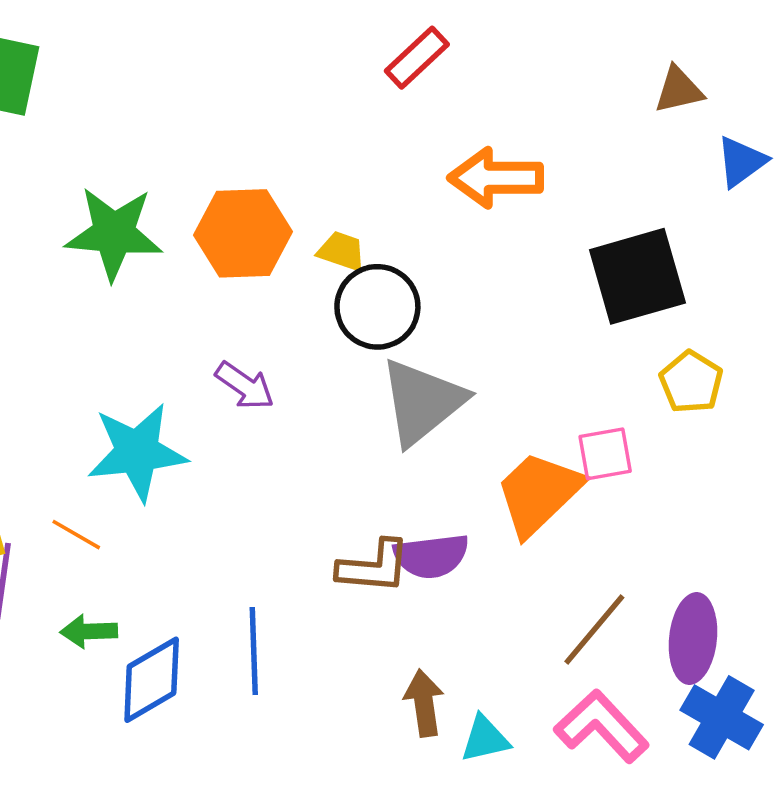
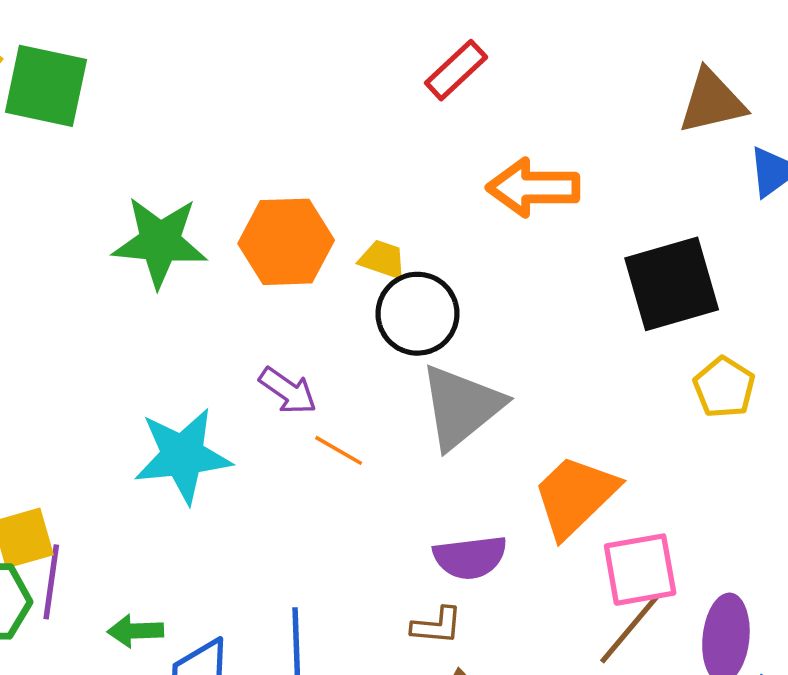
brown triangle: (679, 90) -> (712, 102), size x1.4
pink square: (605, 454) -> (640, 570), moved, size x1.4
orange line: (76, 535) -> (339, 450), moved
brown L-shape: (374, 567) -> (437, 626), moved, size x0.7

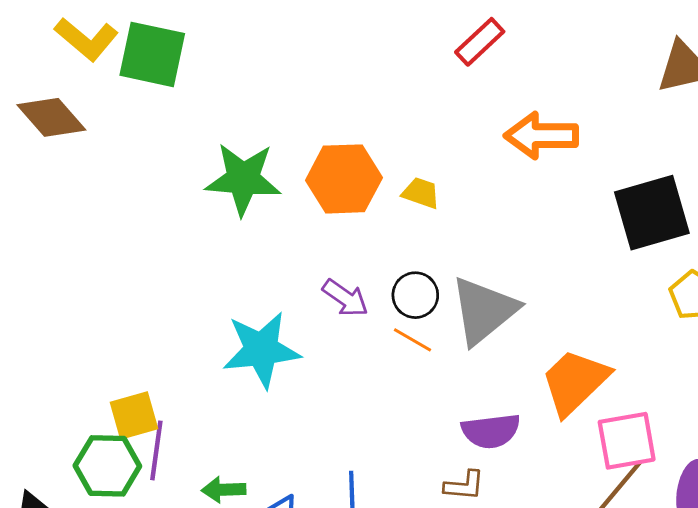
black circle: (418, 314) -> (415, 295), moved, size x0.7
orange line: (339, 450) -> (413, 340), moved

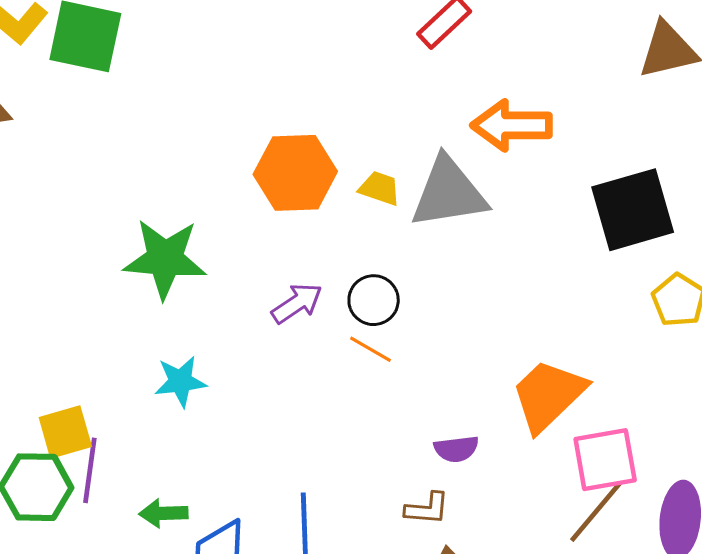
green star: (243, 179) -> (165, 259), moved
purple arrow: (345, 298) -> (297, 303), turned -69
gray triangle: (484, 311) -> (449, 193), moved, turned 30
cyan star: (261, 350) -> (180, 381), moved, size x0.6
purple semicircle: (491, 431) -> (456, 449), size x0.7

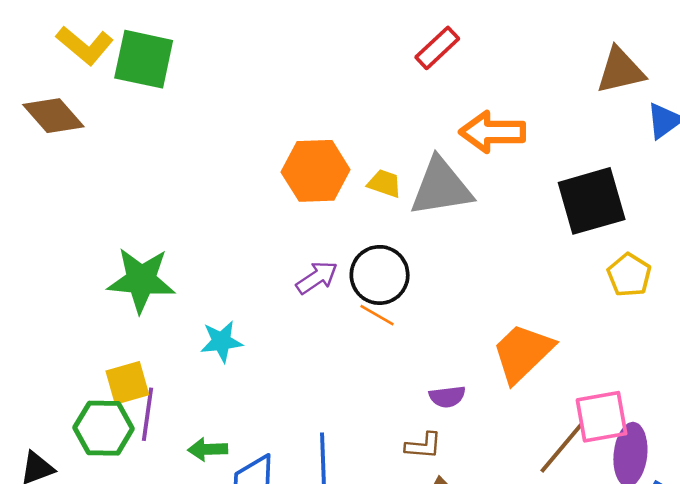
green star: (165, 259) -> (141, 280), moved
black circle: (374, 300) -> (380, 275), size x1.4
pink square: (605, 460) -> (602, 417), moved

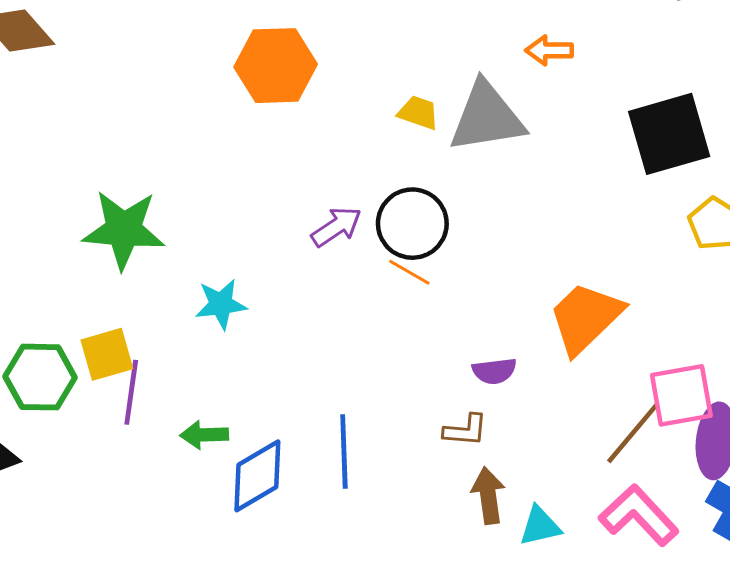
orange arrow: (492, 132) -> (549, 50), size x0.6
orange hexagon: (316, 171) -> (276, 66), moved
green hexagon: (104, 428) -> (40, 377), moved

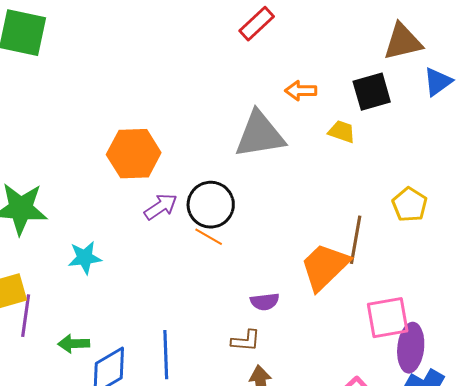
orange hexagon: (276, 66) -> (134, 154), moved
yellow trapezoid: (418, 113) -> (342, 132), moved
black square: (669, 134) -> (372, 92), moved, size x0.7
brown line: (633, 433) -> (356, 240), moved, turned -30

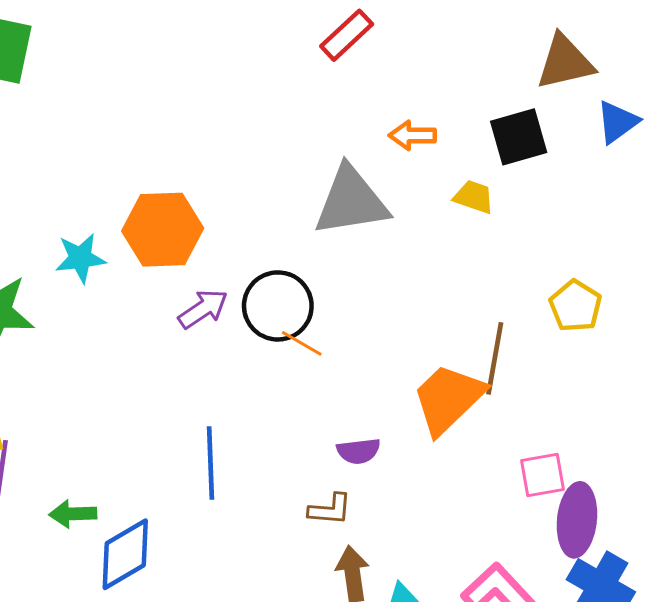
orange line: (209, 237) -> (302, 343), moved
cyan star: (85, 258) -> (80, 258), moved
pink square: (388, 318) -> (543, 475), size x0.7
blue line: (166, 355) -> (210, 463), moved

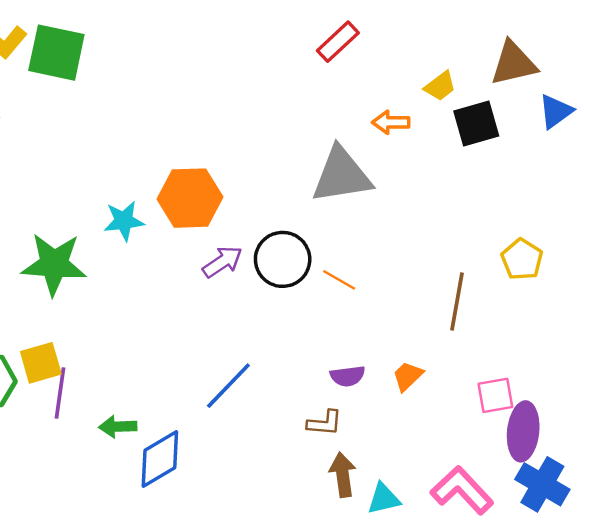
yellow trapezoid: (474, 197) -> (440, 86), moved, turned 124
orange line: (302, 343) -> (339, 280), moved
orange trapezoid: (448, 399) -> (408, 376), moved, size x0.5
blue line: (210, 463) -> (228, 386), turned 46

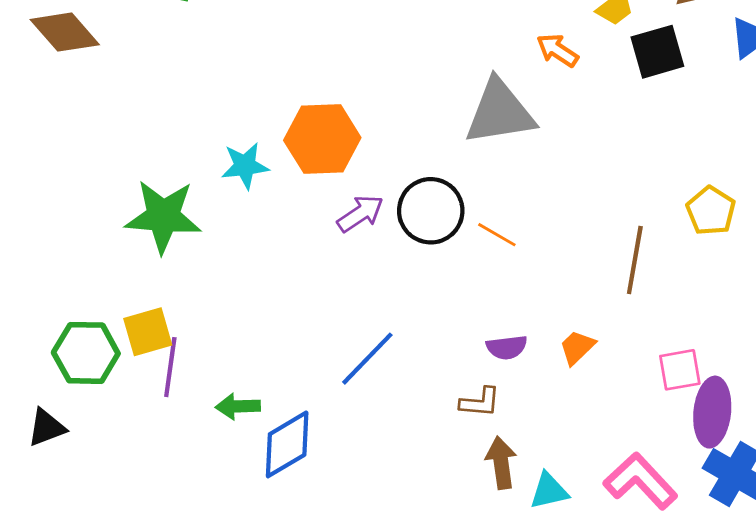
orange arrow: (391, 122) -> (557, 50), turned 33

